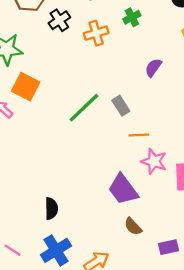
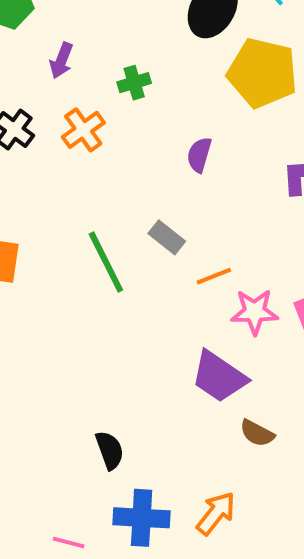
green cross: (132, 17) -> (134, 83), turned 30
green line: (84, 108) -> (106, 262), turned -54
blue cross: (56, 250) -> (142, 518), turned -36

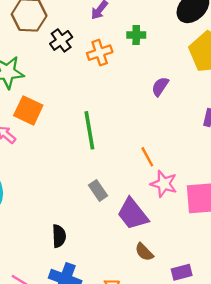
gray rectangle: (167, 237) -> (98, 190), moved
orange line: (214, 276) -> (147, 157), turned 66

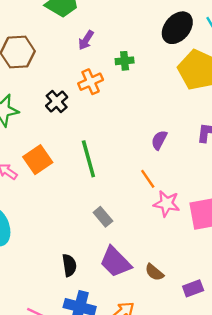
black cross: (61, 40) -> (57, 101), moved
purple semicircle: (160, 87) -> (159, 140), moved
orange square: (28, 110) -> (38, 160), moved, turned 36
purple trapezoid: (133, 214) -> (115, 262), moved

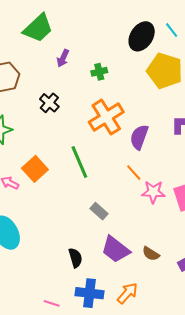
orange cross: (91, 82) -> (106, 117), moved, size x1.6
black cross: (57, 101) -> (49, 103), moved
purple semicircle: (159, 140) -> (139, 137), size x1.4

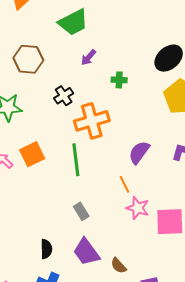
orange cross: (106, 117) -> (92, 121), moved

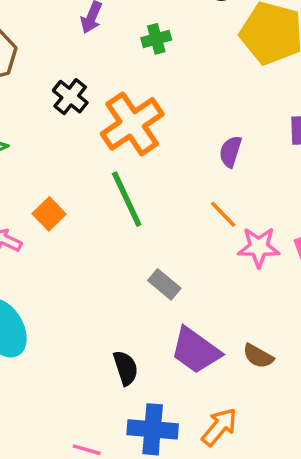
purple semicircle: (139, 152) -> (230, 151), size x0.7
orange square: (32, 154) -> (49, 214), size x0.7

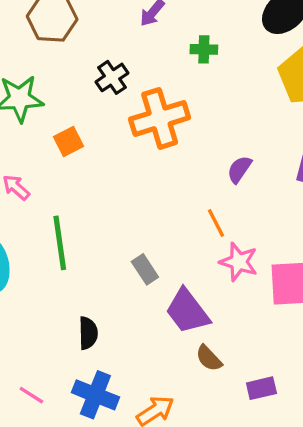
green line: (127, 199) -> (60, 243), moved
orange square: (49, 214) -> (69, 141), moved
purple trapezoid: (196, 351) -> (187, 311), moved

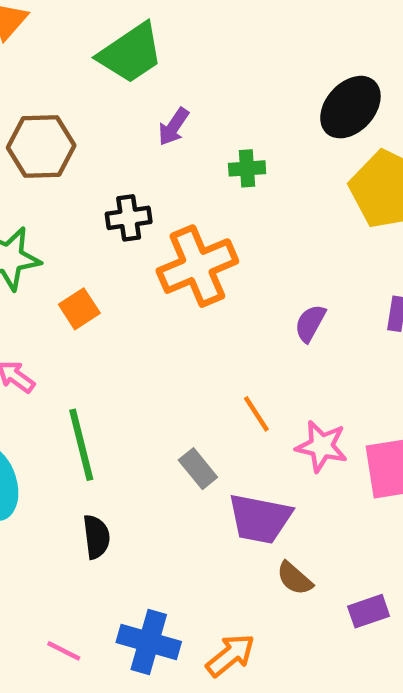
black cross: (112, 77) -> (129, 218), turned 32
orange line: (216, 223) -> (256, 414), moved
purple trapezoid: (187, 311) -> (260, 519), turned -36
black semicircle: (88, 333) -> (96, 537), moved

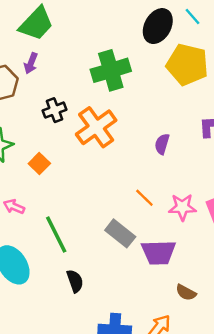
purple arrow: (174, 127) -> (31, 63), moved
green cross: (247, 168) -> (111, 70), size x2.0
gray rectangle: (198, 469) -> (120, 233), size x1.4
brown semicircle: (295, 578) -> (186, 293), moved

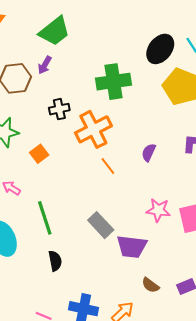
orange line: (144, 198) -> (108, 166), moved

